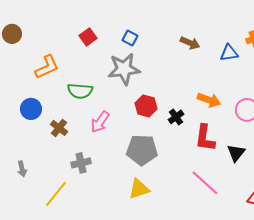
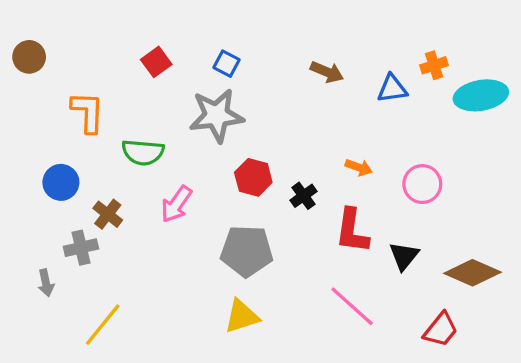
orange L-shape: (47, 67) -> (88, 112), turned -64
orange arrow: (209, 100) -> (359, 167), size x0.7
gray cross: (81, 163) -> (81, 248), moved

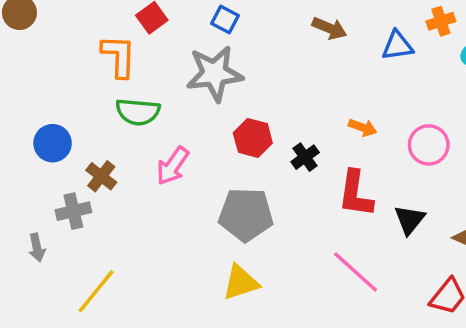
orange L-shape: (88, 112) -> (119, 56), moved

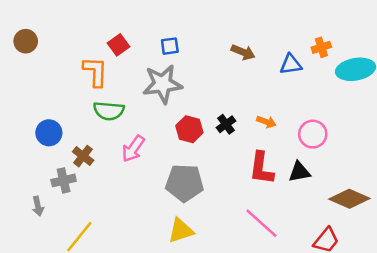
blue square: (225, 20) -> (170, 46), turned -36
black cross: (305, 157) -> (226, 124), moved
black triangle: (410, 220) -> (299, 172), moved, turned 40

